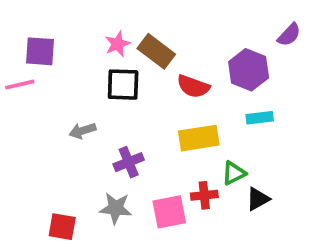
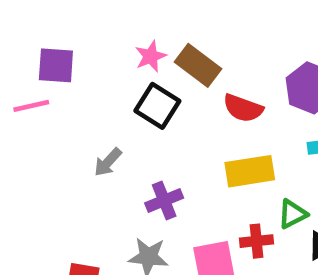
black square: (123, 85) -> (157, 106), turned 30
gray arrow: (82, 131) -> (108, 162), turned -30

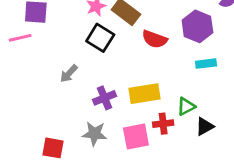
yellow rectangle: (250, 171) -> (145, 94), moved

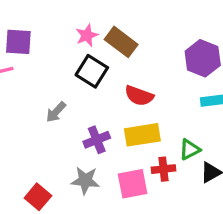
red semicircle: (155, 39) -> (139, 96), moved
red square: (53, 148) -> (38, 197), turned 30

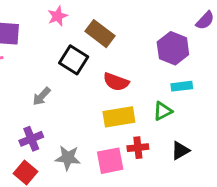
pink star: (87, 35) -> (58, 16), moved
purple cross: (97, 140) -> (31, 139), moved
green triangle: (190, 150) -> (163, 111), moved

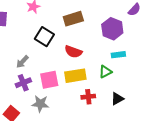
brown rectangle: (100, 34) -> (73, 19), moved, turned -54
purple cross: (31, 139) -> (23, 83), moved
pink square: (110, 161) -> (49, 80), moved

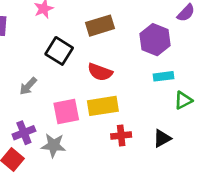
green triangle: (105, 72) -> (183, 100), moved
purple cross: (23, 83) -> (24, 133), moved

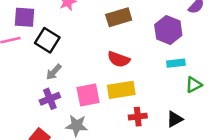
black square: (59, 51) -> (47, 40), moved
purple cross: (24, 133) -> (50, 99), moved

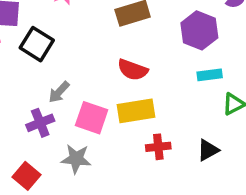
gray arrow: (54, 72) -> (59, 92), moved
pink square: (88, 95) -> (92, 118), turned 30

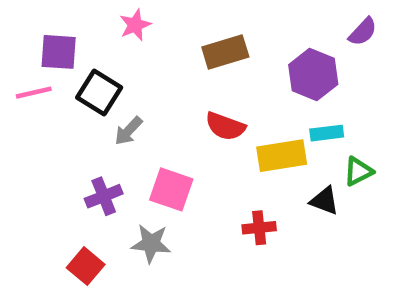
gray arrow: (59, 92) -> (128, 131), moved
yellow rectangle: (136, 111) -> (282, 156), moved
black triangle: (208, 150) -> (324, 201), moved, turned 50

